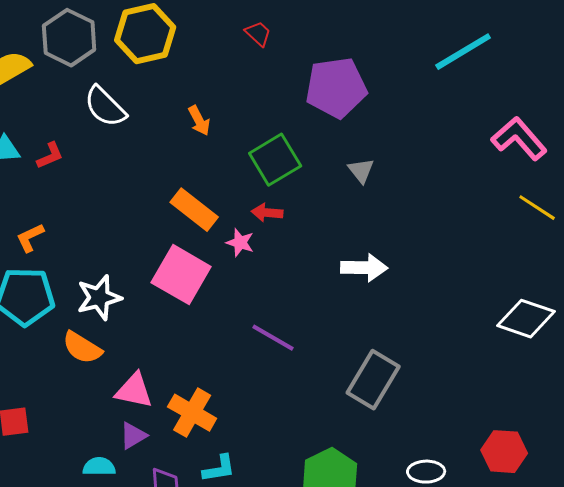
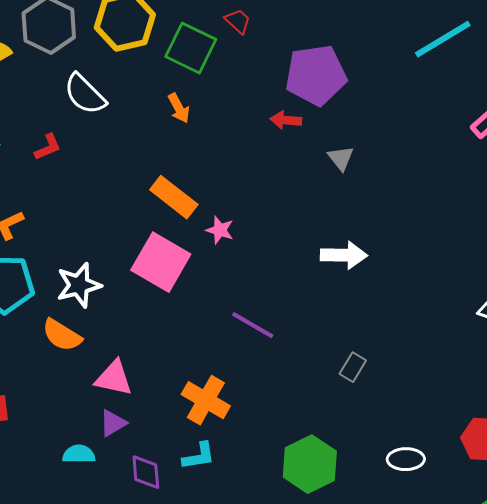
red L-shape: (50, 156) -> (48, 147), moved
green square: (275, 160) -> (191, 48), moved, turned -33
red arrow: (267, 213) -> (286, 120), moved
gray rectangle: (373, 380) -> (353, 367), size x0.5
orange cross: (192, 413) -> (206, 400), moved

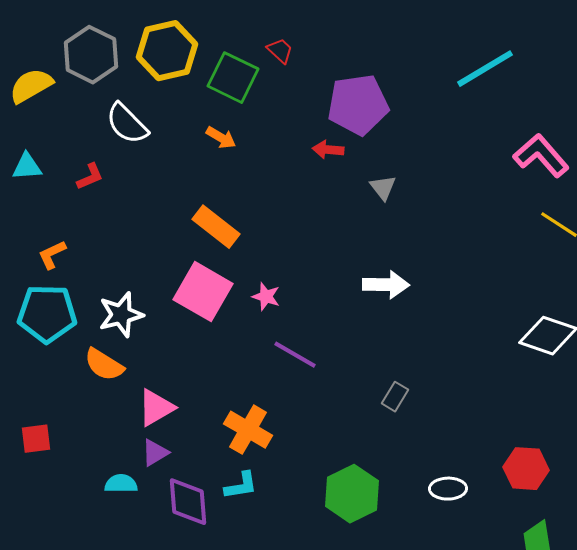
orange arrow: (179, 108) -> (221, 138), turned -32
pink star: (220, 230) -> (266, 297), moved
pink triangle: (114, 378) -> (156, 408), turned -42
purple diamond: (146, 472) -> (188, 502), size x1.4

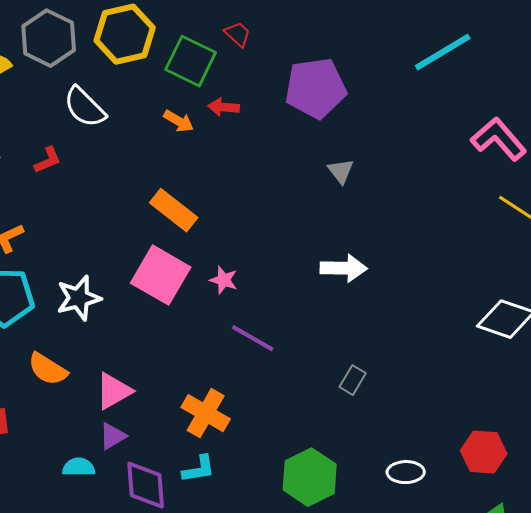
red arrow: (328, 150) -> (224, 107), moved
orange semicircle: (104, 365) -> (48, 369), moved

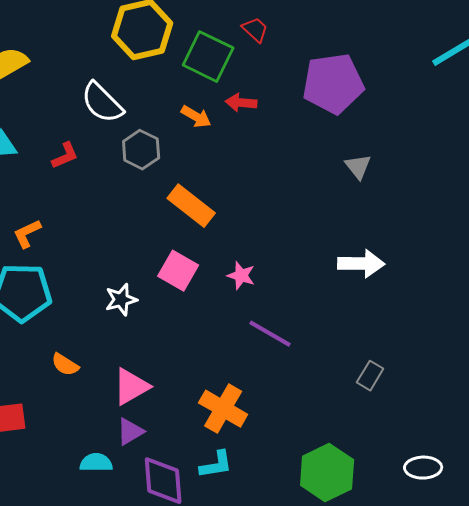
gray hexagon: (49, 38) -> (141, 150), moved, size x0.7
pink square: (161, 275) -> (178, 271), size x0.7
white star: (79, 298) -> (121, 300), moved, size x0.7
orange semicircle: (48, 369) -> (65, 365), size x0.7

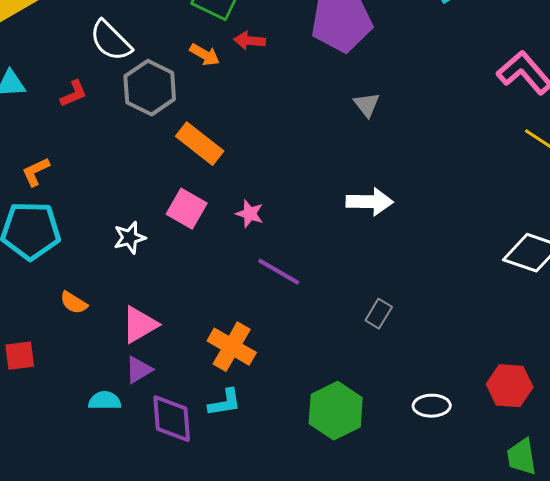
gray hexagon: (141, 150) -> (150, 88), size x1.4

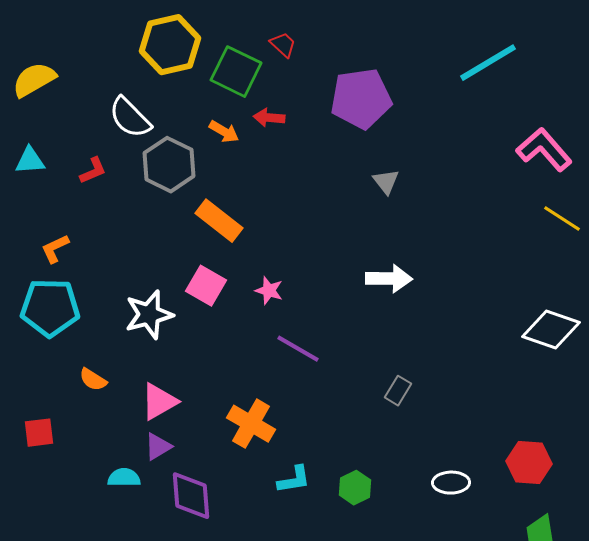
white star: (130, 238) -> (149, 315), size x1.5
cyan L-shape: (225, 403) -> (294, 480), moved
green hexagon: (336, 411) -> (355, 488), size x0.6

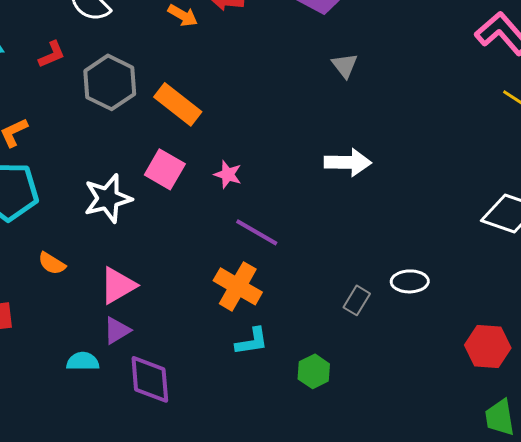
gray hexagon: (169, 165) -> (110, 82), moved
gray rectangle: (398, 391) -> (357, 300), moved
orange cross: (251, 424) -> (238, 286), moved
cyan L-shape: (294, 480) -> (252, 341), moved
white ellipse: (451, 483) -> (410, 281), moved

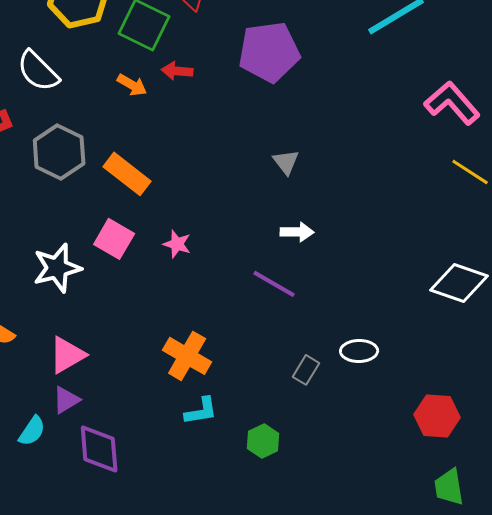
gray triangle: (345, 65) -> (286, 162), moved
white arrow: (348, 162) -> (297, 232), size x0.7
purple line: (257, 232) -> (274, 284), moved
cyan semicircle: (83, 361) -> (32, 431), turned 124

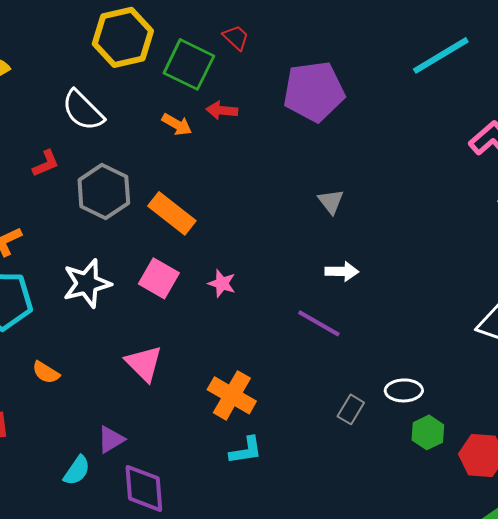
white star: (57, 268) -> (87, 283), moved
pink triangle: (67, 355) -> (144, 363), moved, turned -45
green hexagon: (263, 441) -> (428, 432), moved

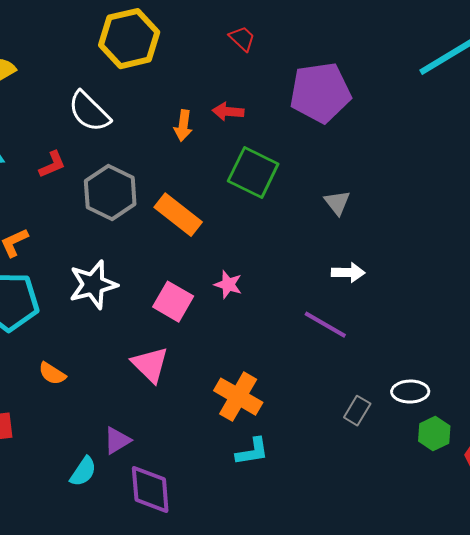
green square: (189, 64) -> (253, 173), moved
orange arrow: (177, 124) -> (183, 126), turned 68
pink square: (159, 278) -> (173, 302), moved

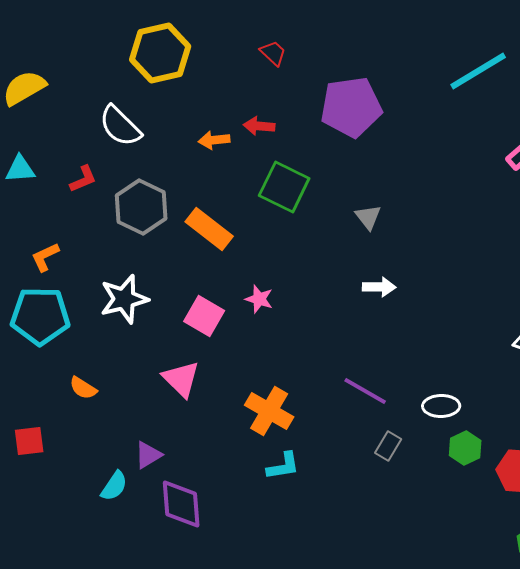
orange arrow: (183, 126) -> (214, 140), turned 76
purple line: (325, 325) -> (365, 391), moved
gray rectangle: (357, 411) -> (388, 446), moved

